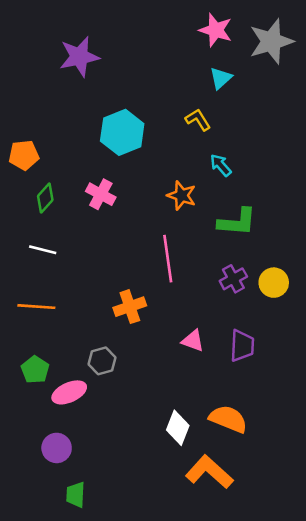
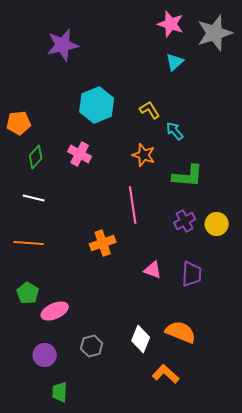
yellow L-shape: (198, 120) -> (150, 110), moved
gray hexagon: (102, 361) -> (92, 346), moved
orange L-shape: (209, 472) -> (166, 374), size x0.7

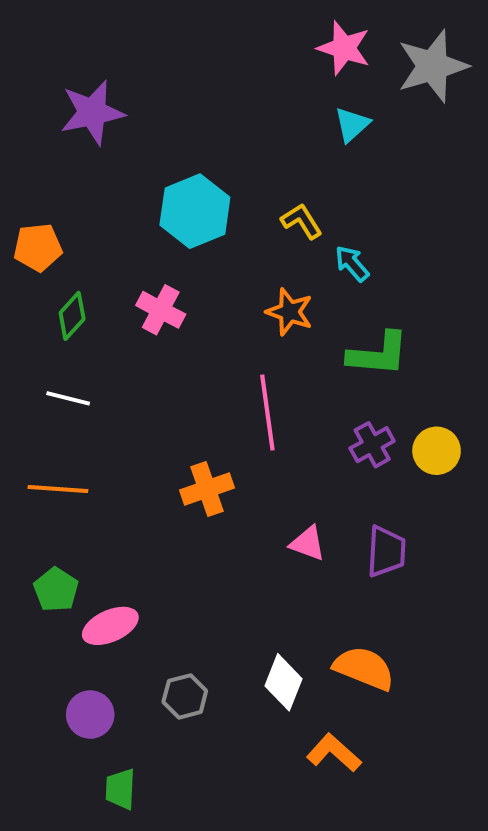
purple star: (63, 45) -> (92, 112), moved

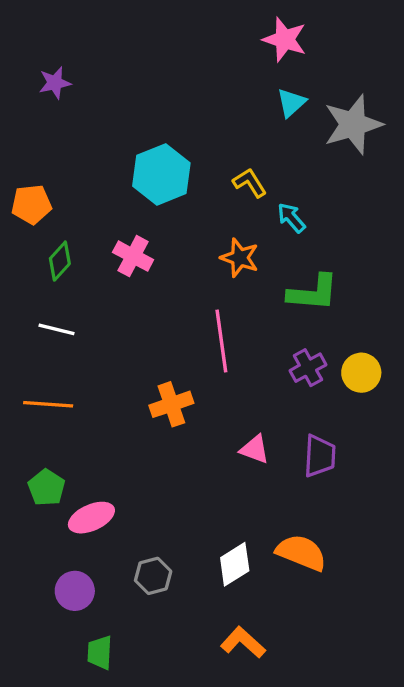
gray star: (433, 66) -> (353, 124), moved
purple star: (92, 112) -> (55, 83), moved, size x0.6
white diamond: (284, 682) -> (235, 564), turned 36
orange L-shape: (334, 753) -> (243, 642), moved

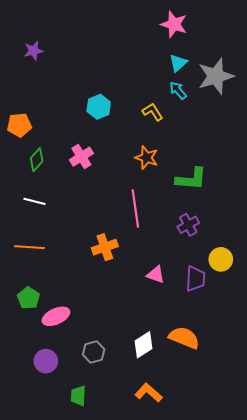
cyan hexagon: (161, 174) -> (99, 107), size x0.7
cyan arrow: (291, 218) -> (178, 90), moved
pink cross: (133, 256) -> (81, 157), turned 30
yellow circle: (361, 373) -> (221, 259), moved
green trapezoid: (100, 652) -> (78, 396), moved

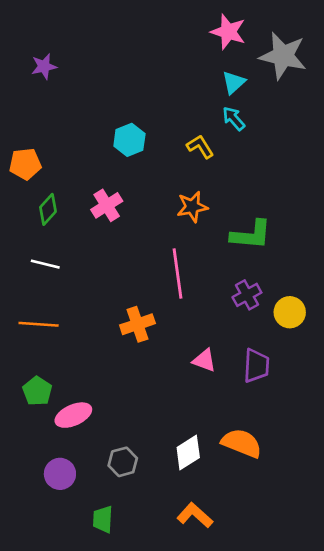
gray star: (216, 76) -> (283, 56), moved, turned 30
orange star: (147, 158) -> (192, 207), turned -30
yellow circle: (221, 259) -> (290, 312), moved

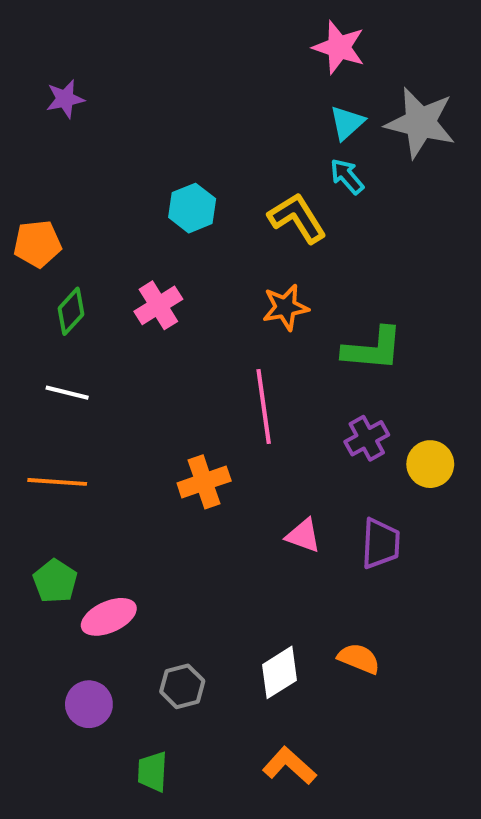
gray star: (283, 56) -> (420, 123), moved
yellow L-shape: (200, 147) -> (297, 218), size x1.4
orange semicircle: (242, 443) -> (359, 659), size x0.7

